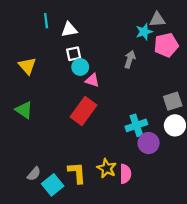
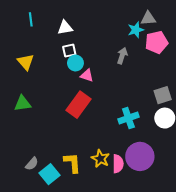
cyan line: (46, 21) -> (31, 19), moved
green triangle: (24, 110) -> (23, 104), turned -42
purple circle: (149, 143) -> (140, 156), moved, size x1.4

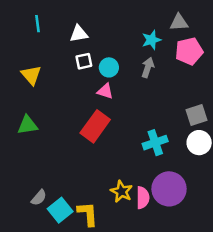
cyan star: (136, 30) -> (151, 40), moved
cyan circle: (75, 63) -> (109, 67), moved
yellow L-shape: (72, 163) -> (88, 214), moved

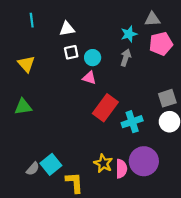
red rectangle: (95, 126) -> (105, 108), moved
cyan square: (60, 210) -> (51, 164), moved

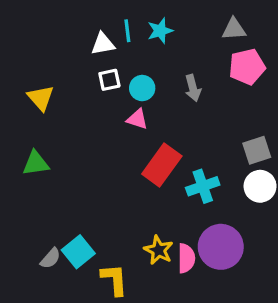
cyan line: (32, 20) -> (127, 31), moved
cyan star: (129, 34) -> (160, 31), moved
gray arrow: (126, 58) -> (193, 88), turned 147

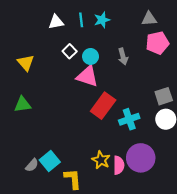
white triangle: (103, 44) -> (56, 22), moved
white square: (109, 80) -> (70, 51), turned -32
pink triangle: (137, 119) -> (87, 76), size x1.6

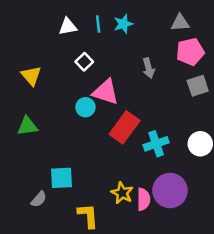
cyan circle: (91, 56) -> (85, 107), moved
gray square: (164, 96) -> (198, 86), moved
cyan square: (50, 161) -> (61, 178), moved, turned 36

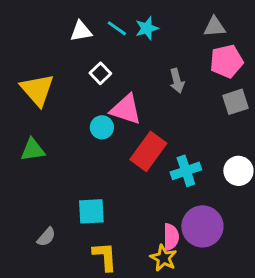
cyan line: (98, 24) -> (117, 28), turned -48
yellow triangle: (31, 76) -> (37, 90), size x1.4
cyan square: (61, 178) -> (91, 211), moved
yellow star: (122, 193) -> (163, 258), moved

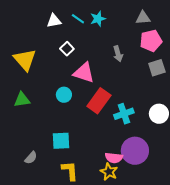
cyan circle: (102, 127) -> (64, 95), moved
pink semicircle: (171, 237) -> (114, 158), turned 96

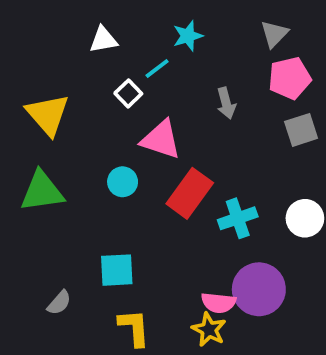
gray triangle: (143, 18) -> (274, 34), turned -42
cyan line: (78, 19) -> (157, 69), moved, turned -72
green triangle: (22, 100) -> (42, 191), size x1.4

